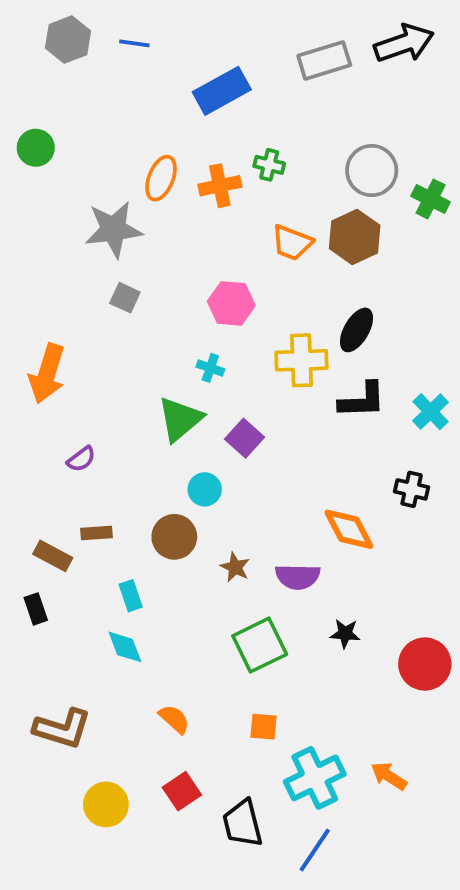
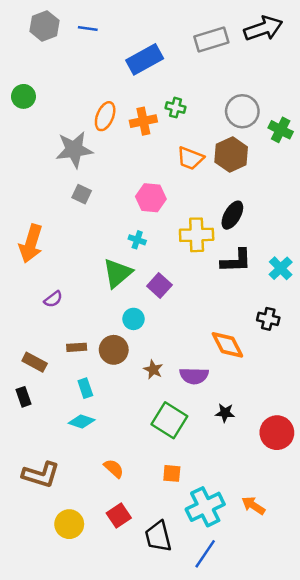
brown rectangle: (96, 533) -> (77, 347), moved
green square: (260, 645) -> (169, 420), turned -32
cyan diamond: (125, 647) -> (82, 422), turned -50

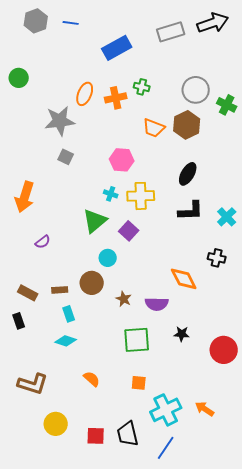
yellow cross: (197, 235) -> (141, 196), moved
brown rectangle: (77, 347) -> (60, 290), moved
green square: (169, 420) -> (137, 340), turned -36
red square: (119, 515) -> (96, 436), moved, turned 36

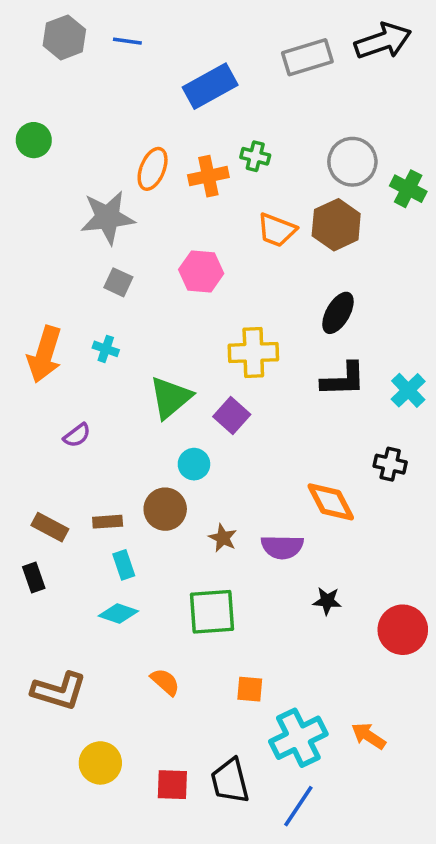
pink hexagon: (122, 160) -> (201, 271), moved
cyan cross: (111, 194) -> (106, 349), moved
green square: (137, 340) -> (212, 612), moved

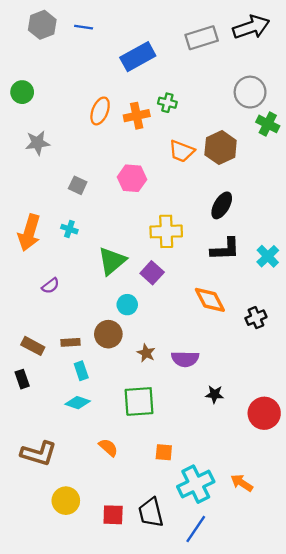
gray circle: (352, 162) -> (250, 92), moved
gray star: (108, 217) -> (37, 143), moved, size x0.7
black cross: (390, 464) -> (256, 318), moved, turned -36
orange diamond: (331, 502) -> (210, 300), moved

